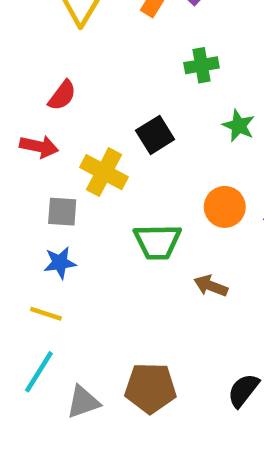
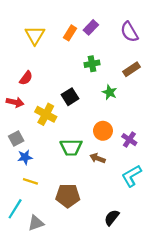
gray square: (62, 212) -> (16, 138), moved, turned -32
brown arrow: (211, 286) -> (97, 158), moved
yellow line: (46, 314) -> (30, 181), moved
brown pentagon: (150, 388) -> (68, 196), moved

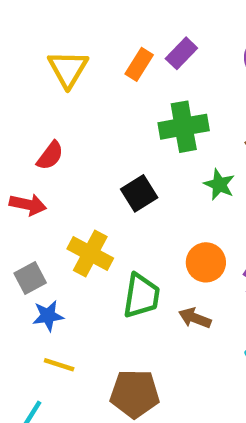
green cross: (92, 64) -> (184, 127), size x1.5
yellow cross: (46, 114) -> (90, 254), moved
green trapezoid: (71, 147) -> (141, 296), turned -80

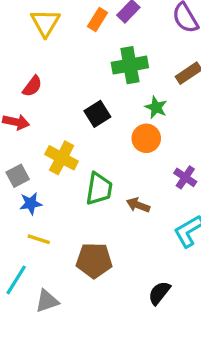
orange circle: (206, 262) -> (146, 138), moved

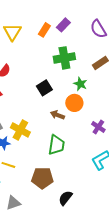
yellow cross: (62, 158) -> (20, 130), moved
green trapezoid: (99, 189) -> (56, 145), moved
brown arrow: (138, 205) -> (57, 115), moved
black semicircle: (159, 293) -> (65, 198), moved

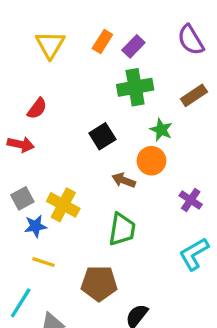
purple rectangle: (63, 25) -> (133, 46), moved

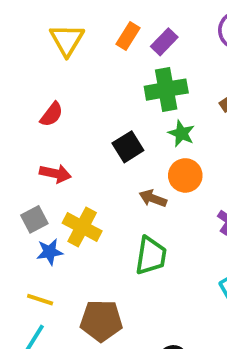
green star: (161, 130) -> (181, 133), moved
red arrow: (21, 144) -> (55, 174), moved
yellow line: (44, 262) -> (40, 300), moved
brown pentagon: (99, 283) -> (101, 321), moved

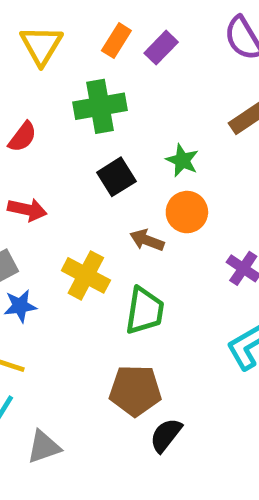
green cross: (166, 90) -> (100, 106), moved
yellow cross: (82, 227) -> (86, 275), moved
brown pentagon: (101, 321) -> (135, 391), moved

